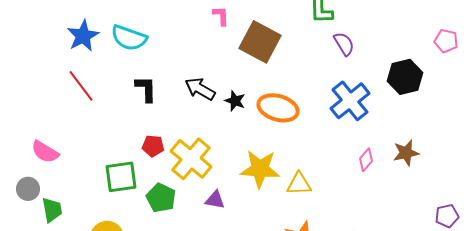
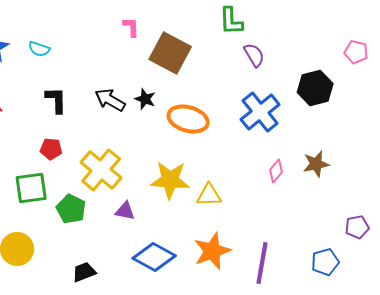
cyan semicircle: (129, 38) -> (39, 49), size x0.6
black star: (235, 101) -> (145, 99), moved
red pentagon: (153, 146) -> (51, 149), moved

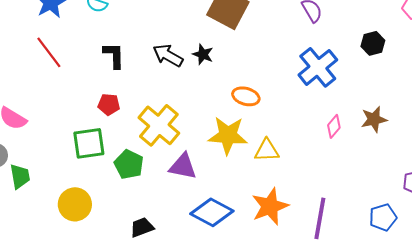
black hexagon: (315, 88) -> (373, 43), size x0.7
orange ellipse: (188, 119) -> (246, 96), moved, size x0.7
purple triangle: (125, 211) -> (183, 166), size x1.4

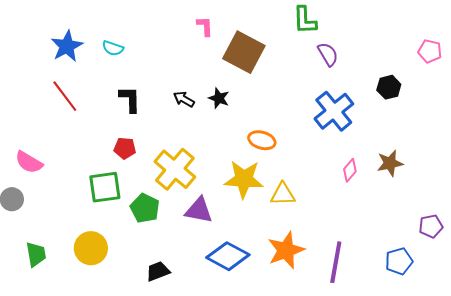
black arrow: (168, 55) -> (184, 99), size x0.7
green trapezoid: (20, 176) -> (36, 254), moved

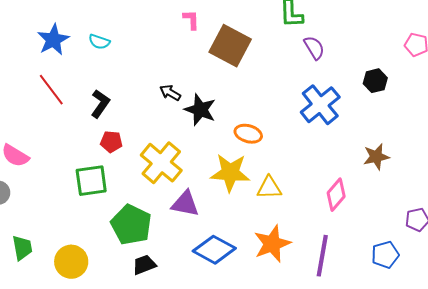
black star: (219, 98) -> (200, 110), moved, size x1.5
black L-shape: (130, 99) -> (100, 104), moved, turned 36
pink diamond: (350, 170) -> (336, 195), moved, size x1.4
green pentagon: (145, 208) -> (131, 225), moved, size x1.4
yellow circle: (91, 248) -> (71, 262), moved

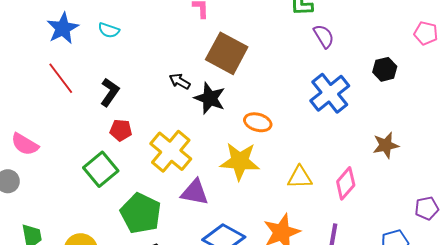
brown square: (230, 46) -> (227, 53), moved
green square: (91, 181) -> (101, 169), turned -32
yellow triangle: (269, 188) -> (300, 177), moved

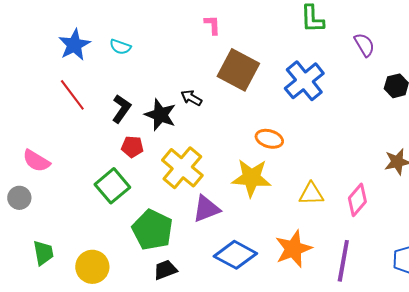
purple semicircle: (324, 36) -> (364, 45), moved
blue cross: (330, 93) -> (304, 81), moved
black star: (210, 98) -> (160, 115), moved
purple triangle: (195, 192) -> (206, 209), turned -32

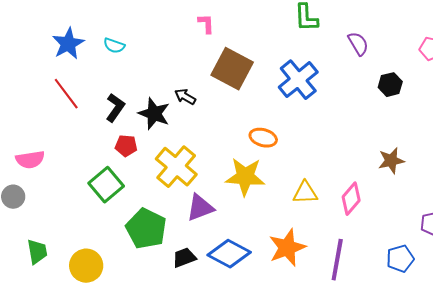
pink semicircle: (36, 161) -> (30, 160), turned -40
black trapezoid: (165, 270) -> (184, 258), moved

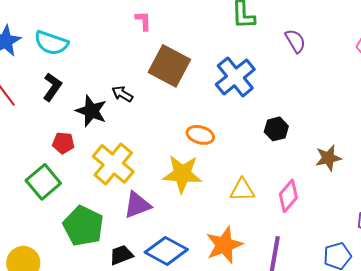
cyan semicircle: (114, 46) -> (51, 43), size x1.6
black hexagon: (390, 85) -> (276, 129), moved
black L-shape: (115, 108) -> (52, 87), moved

